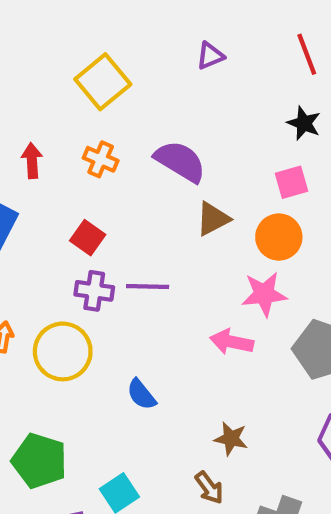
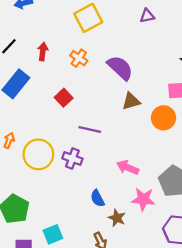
purple cross: (94, 291) -> (72, 158), moved
pink star: (264, 294) -> (143, 199), moved
blue semicircle: (141, 394) -> (97, 198), moved

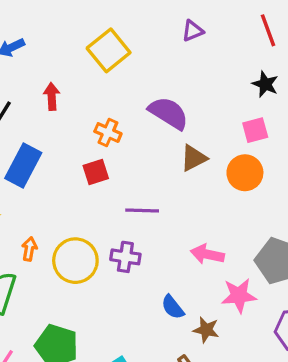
red arrow: (43, 51) -> (52, 96), moved
orange cross: (79, 58) -> (108, 133), moved
red square: (64, 98) -> (96, 172), turned 36

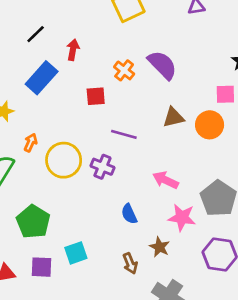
red arrow: (52, 96) -> (73, 50), moved
orange cross: (108, 133) -> (124, 70), moved
brown triangle: (194, 158) -> (173, 117), moved
brown star: (206, 330) -> (160, 247), moved

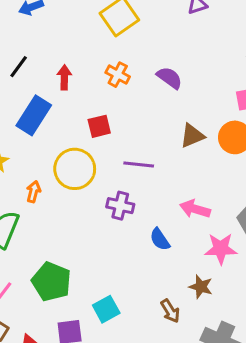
purple semicircle: (162, 65) -> (170, 78), size x0.7
orange cross: (124, 70) -> (118, 75), moved
yellow circle: (64, 160) -> (75, 169), moved
blue semicircle: (129, 214) -> (160, 239), moved

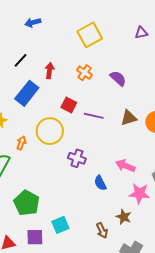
red square: (99, 126) -> (69, 105), turned 35
purple line: (139, 165) -> (94, 116), moved

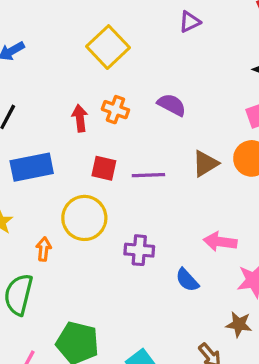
red arrow: (49, 71) -> (80, 118), moved
blue rectangle: (27, 93) -> (32, 167), turned 55

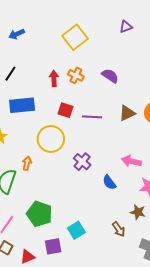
orange arrow: (44, 249) -> (27, 163), moved
purple cross: (139, 250) -> (82, 162), turned 30

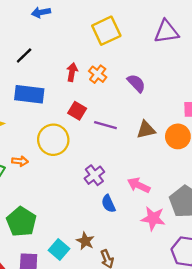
purple triangle: (126, 27) -> (166, 32), size x1.6
purple cross: (82, 162) -> (94, 175), moved
orange arrow: (27, 163) -> (20, 161), turned 72
brown star: (138, 212) -> (85, 241), moved
cyan square: (76, 230) -> (59, 249), turned -30

